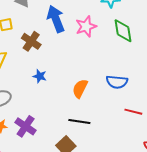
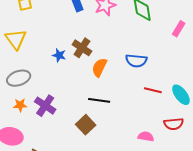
brown cross: (31, 41) -> (82, 48), moved

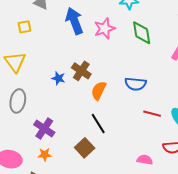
gray ellipse: (19, 78) -> (18, 101), turned -60
black line: (99, 100) -> (98, 124), turned 50
orange star: (20, 105) -> (45, 155), moved

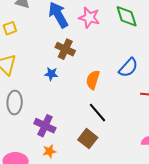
pink star: (105, 28) -> (89, 18), turned -30
brown cross: (81, 71) -> (65, 49), moved
blue semicircle: (135, 84) -> (128, 68), turned -45

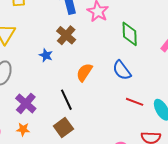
green diamond: (127, 16) -> (130, 34), moved
blue semicircle: (128, 68) -> (122, 70), turned 85
black line: (98, 113) -> (66, 100), moved

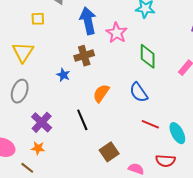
brown cross: (66, 35) -> (84, 56), turned 30
brown square: (63, 128) -> (109, 152), moved

